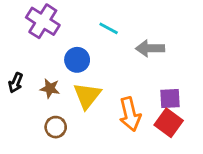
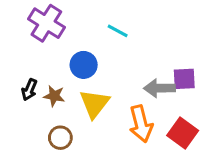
gray arrow: (150, 48) -> (159, 88), moved
black arrow: (16, 83) -> (29, 90), moved
purple square: (170, 98) -> (184, 79), moved

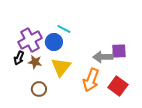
purple cross: (46, 23) -> (30, 40), moved, turned 30
cyan line: (118, 31) -> (64, 29), moved
orange arrow: (141, 124) -> (91, 80), turned 35

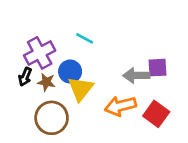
blue circle: (54, 42) -> (70, 72), moved
orange arrow: (91, 80) -> (120, 106), turned 55
brown circle: (39, 89) -> (52, 118), size x1.6

